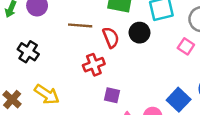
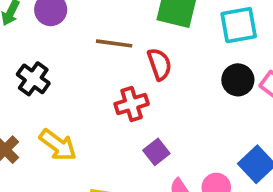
black circle: (140, 33) -> (238, 80), moved
purple square: (112, 95) -> (156, 152), turned 35

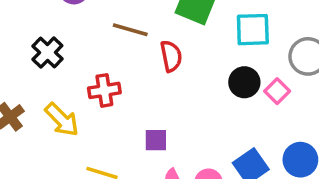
red cross: (132, 104) -> (104, 90), moved
purple square: (156, 152) -> (156, 140), turned 30

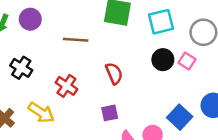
red semicircle: (171, 56) -> (114, 73), moved
red cross: (104, 90) -> (66, 86), turned -35

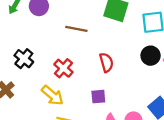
black cross: (21, 68) -> (24, 59), moved
yellow arrow: (41, 113) -> (52, 95), moved

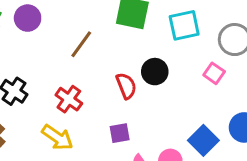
brown line: (76, 29) -> (81, 44), turned -60
black circle: (151, 56) -> (155, 72), moved

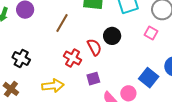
red cross: (69, 99) -> (73, 58), moved
yellow arrow: (57, 137) -> (53, 86), turned -35

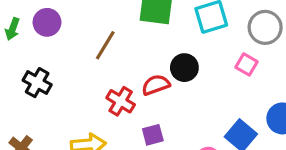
red semicircle: (94, 47) -> (156, 85), turned -84
black cross: (21, 58) -> (37, 83), moved

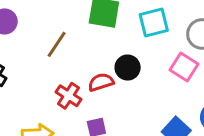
pink square: (246, 64) -> (184, 67), size x1.4

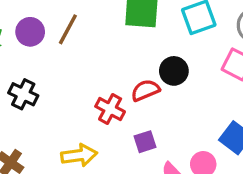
brown line: (57, 44) -> (68, 29), moved

